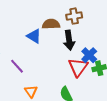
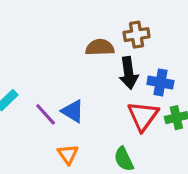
blue triangle: (34, 36) -> (73, 111), moved
blue cross: (89, 55) -> (160, 82), moved, turned -35

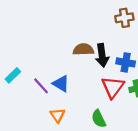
brown cross: (137, 35) -> (124, 18), moved
brown semicircle: (100, 47) -> (83, 50), moved

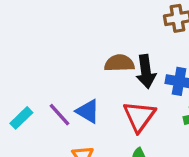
cyan rectangle: (13, 75) -> (21, 118), moved
red triangle: (113, 87) -> (139, 116), moved

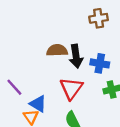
blue triangle: (88, 111) -> (38, 104), moved

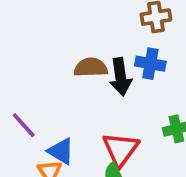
blue cross: (100, 63) -> (150, 64), moved
red triangle: (71, 88) -> (121, 149), moved

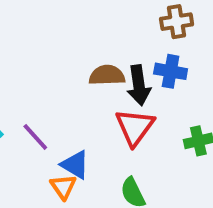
red triangle: (121, 149) -> (135, 127), moved

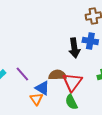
brown semicircle: (107, 75) -> (57, 75), moved
red triangle: (135, 127) -> (72, 82), moved

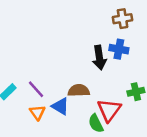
red triangle: (72, 82) -> (109, 110), moved
orange triangle: (36, 99) -> (37, 112), moved

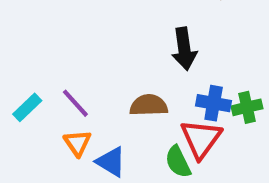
blue cross: (119, 49) -> (214, 103), moved
blue triangle: (60, 106) -> (111, 162), moved

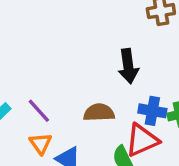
red triangle: (201, 139) -> (142, 140), turned 30

